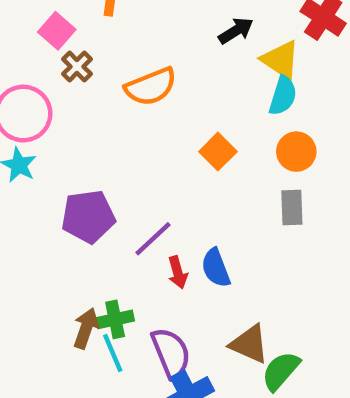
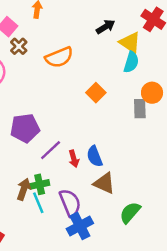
orange circle: (296, 152) -> (152, 93), moved
gray rectangle: (292, 208) -> (140, 109), moved
purple line: (153, 239) -> (51, 150), moved
brown triangle: (249, 344) -> (104, 183), moved

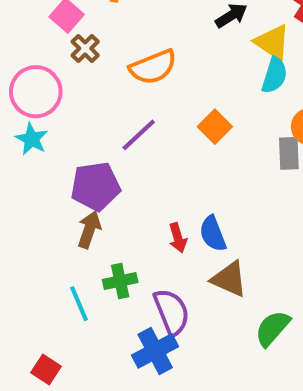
purple line: (51, 150) -> (139, 135), moved
brown arrow: (24, 189) -> (89, 230), moved
cyan line: (38, 203) -> (79, 304), moved
blue cross: (80, 226) -> (155, 351), moved

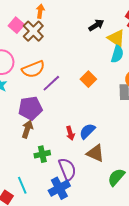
brown cross: (85, 48) -> (33, 31), moved, size x1.5
orange semicircle: (153, 67) -> (33, 69), moved
blue semicircle: (213, 234) -> (87, 131), turned 66
cyan line: (79, 304) -> (22, 185), moved

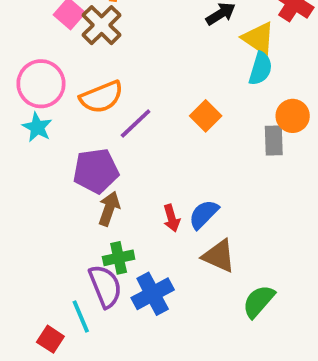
brown arrow: (27, 129) -> (109, 209), moved
purple semicircle: (67, 169) -> (105, 286), moved
blue cross: (59, 188) -> (153, 294), moved

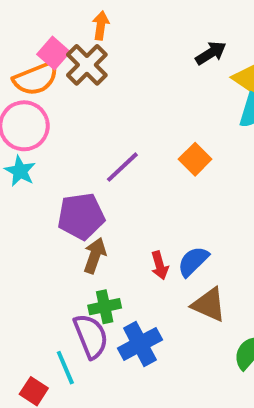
orange semicircle: (102, 97) -> (36, 79), moved

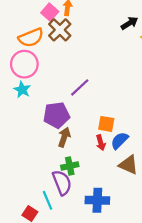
pink square: (54, 53) -> (50, 12), moved
orange square: (195, 159) -> (106, 124), moved, turned -35
blue cross: (140, 344) -> (97, 200), moved, turned 30

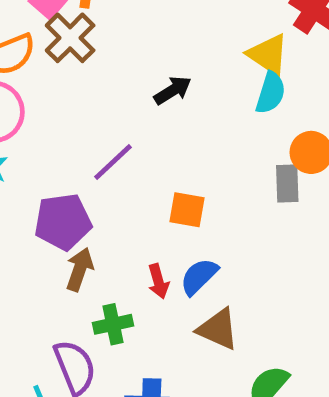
black arrow: (129, 23) -> (173, 90), moved
orange square: (106, 124) -> (187, 210), moved
green cross: (70, 166) -> (113, 324), moved

